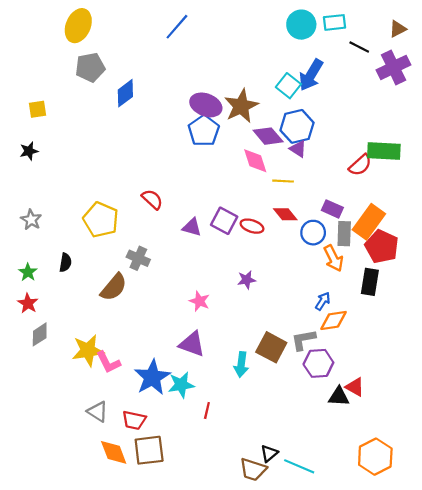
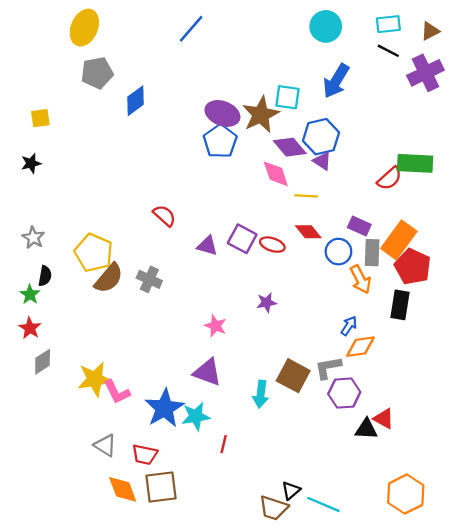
cyan rectangle: (335, 22) -> (388, 24), moved
cyan square: (288, 86) -> (287, 97), moved, turned -30
yellow pentagon: (101, 220) -> (94, 253), moved
black semicircle: (65, 263) -> (45, 276), moved
brown semicircle: (114, 287) -> (109, 278), moved

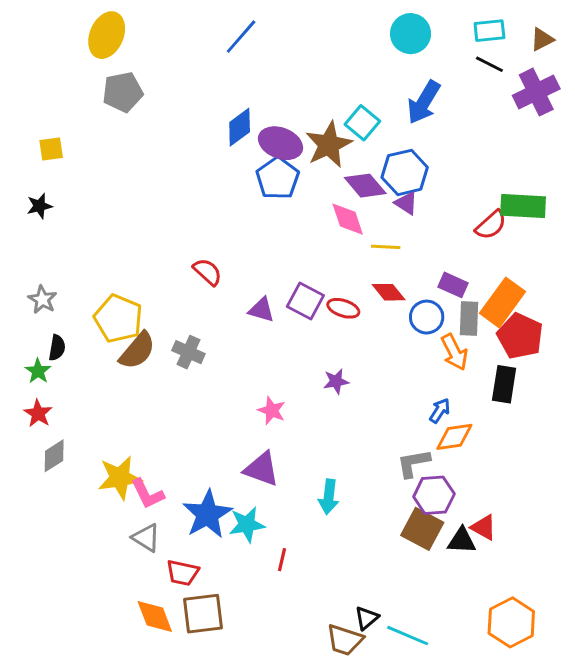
cyan square: (287, 97) -> (362, 123), turned 32
blue diamond: (135, 101) -> (240, 127), moved
brown square: (293, 376) -> (422, 529), moved
gray triangle: (105, 445) -> (146, 538), moved

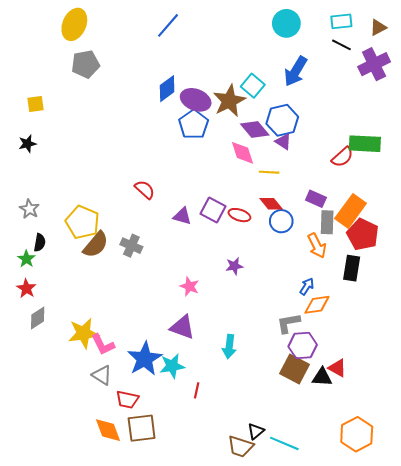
blue circle: (427, 317) -> (281, 221), moved

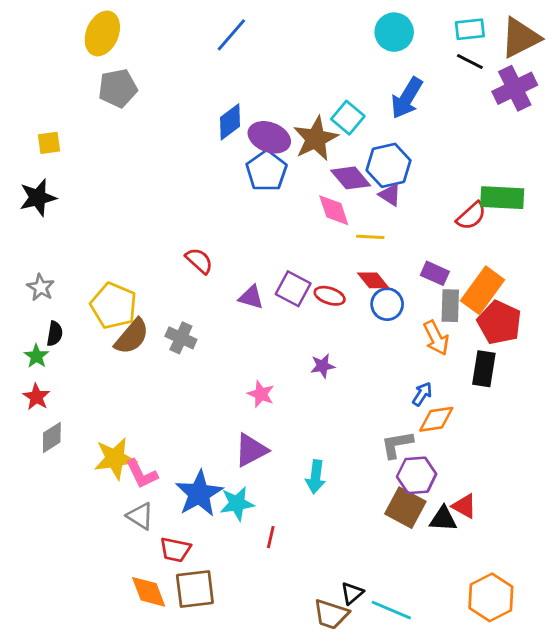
brown triangle: (378, 27) -> (520, 38), size x1.8
black star: (27, 144) -> (38, 198), size x1.5
purple triangle: (182, 327) -> (251, 450), turned -48

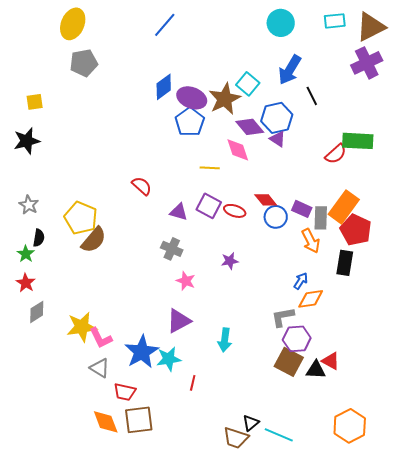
black line: (470, 62) -> (312, 96), moved, turned 36
yellow line: (370, 237) -> (210, 168), moved
purple rectangle: (435, 273) -> (302, 209), moved
gray cross: (181, 338) -> (172, 249), moved

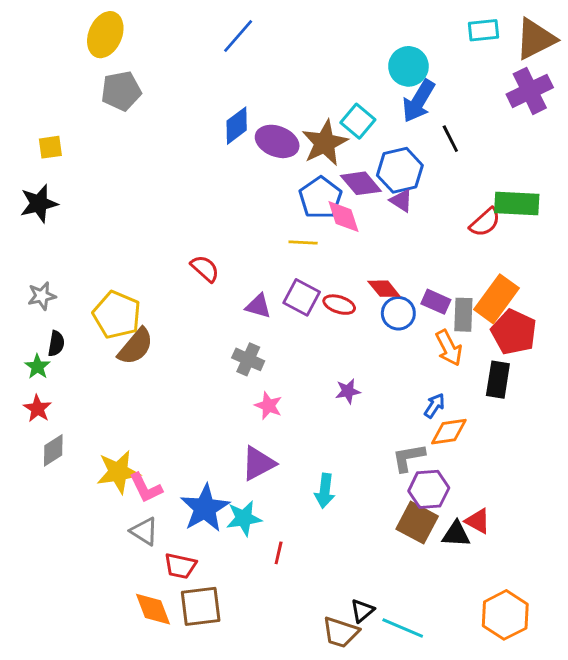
cyan circle: (281, 23) -> (408, 66), moved
blue pentagon: (190, 122) -> (320, 198), moved
gray star: (29, 205) -> (42, 296), turned 30
purple star: (230, 261) -> (348, 391), moved

